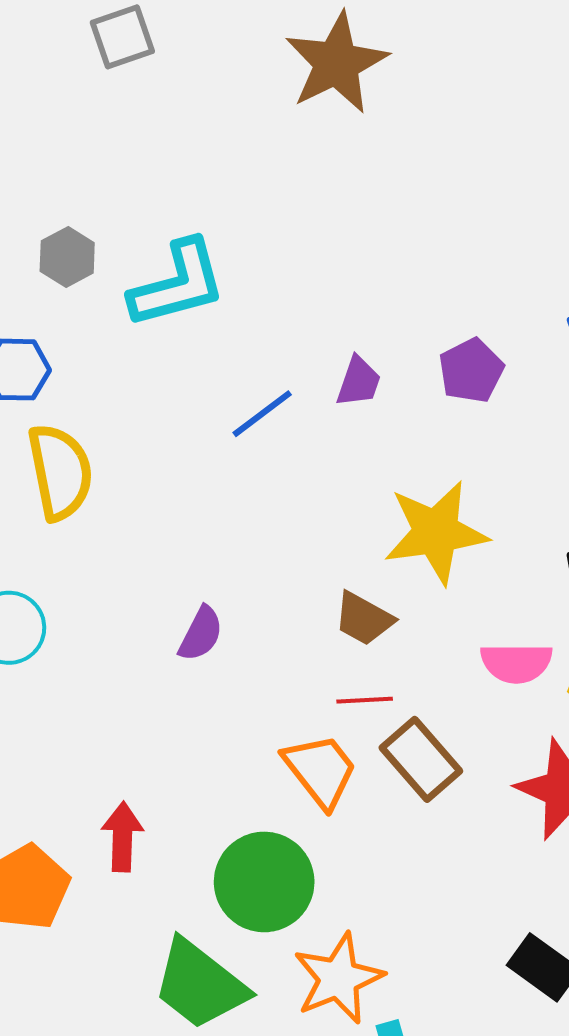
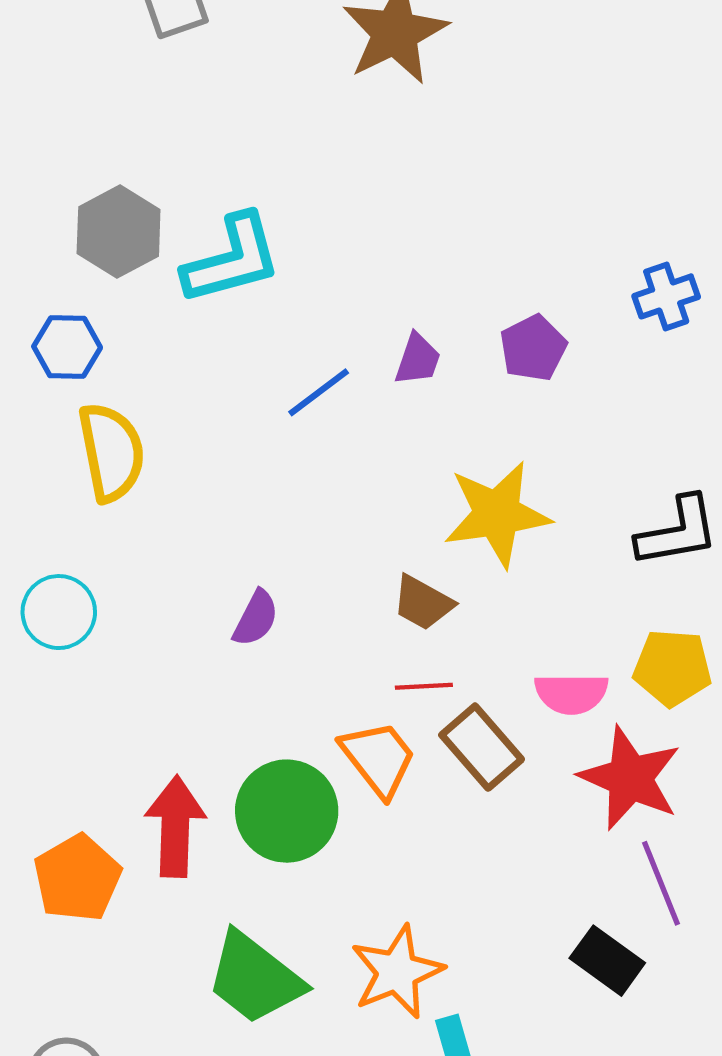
gray hexagon: (67, 257) -> (119, 231), size x1.5
pink semicircle: (516, 663) -> (571, 693), moved
red arrow: (122, 837) -> (175, 827), size x1.4
green circle: (264, 882) -> (287, 811), moved

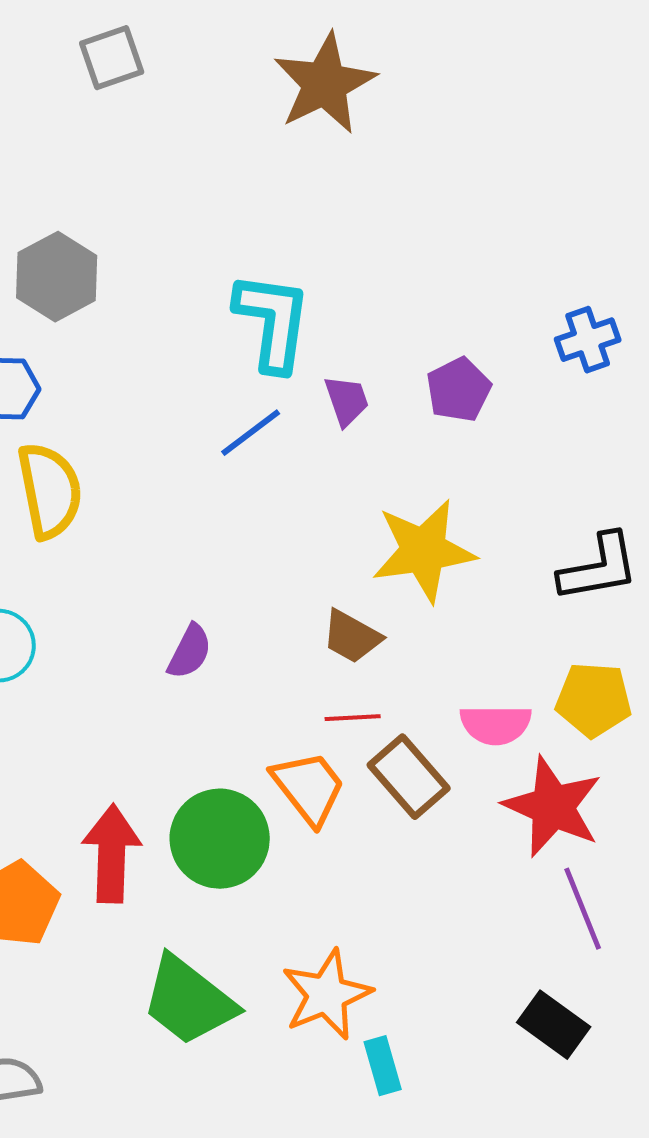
cyan L-shape: (232, 259) -> (273, 322), moved, turned -67
purple trapezoid: (418, 359) -> (347, 401), turned -38
black rectangle: (607, 961) -> (554, 1025), moved

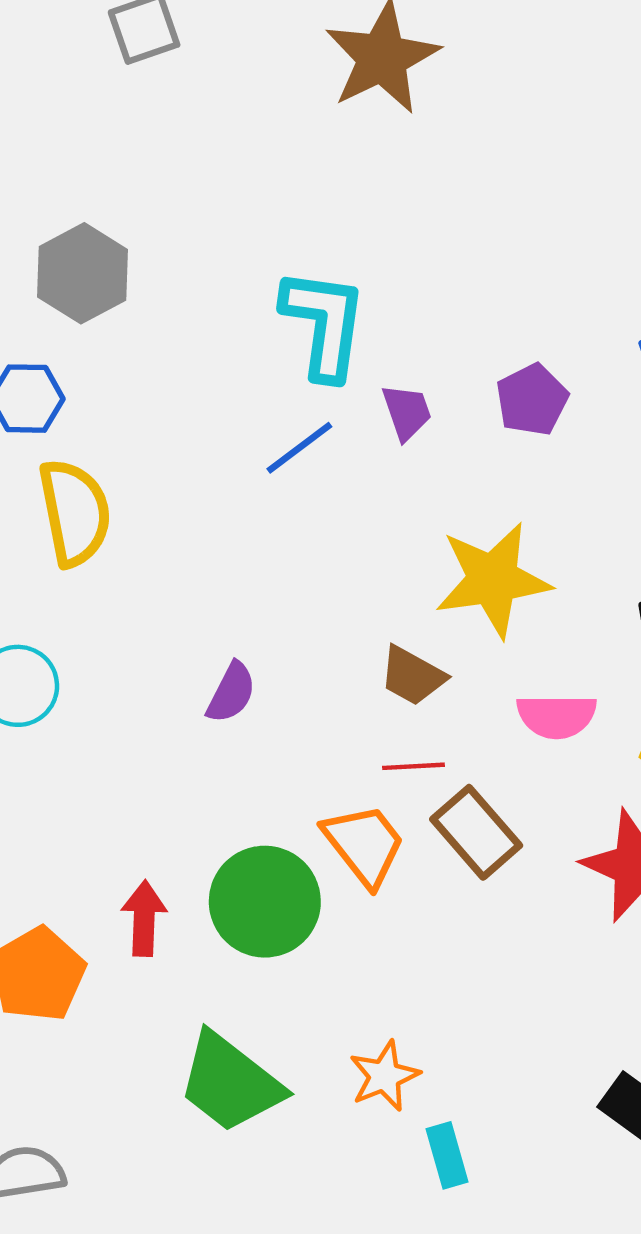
pink semicircle: (496, 725) -> (557, 716), moved
red arrow: (112, 854) -> (144, 918), size x0.7
orange star: (327, 995) -> (384, 1076), size x0.7

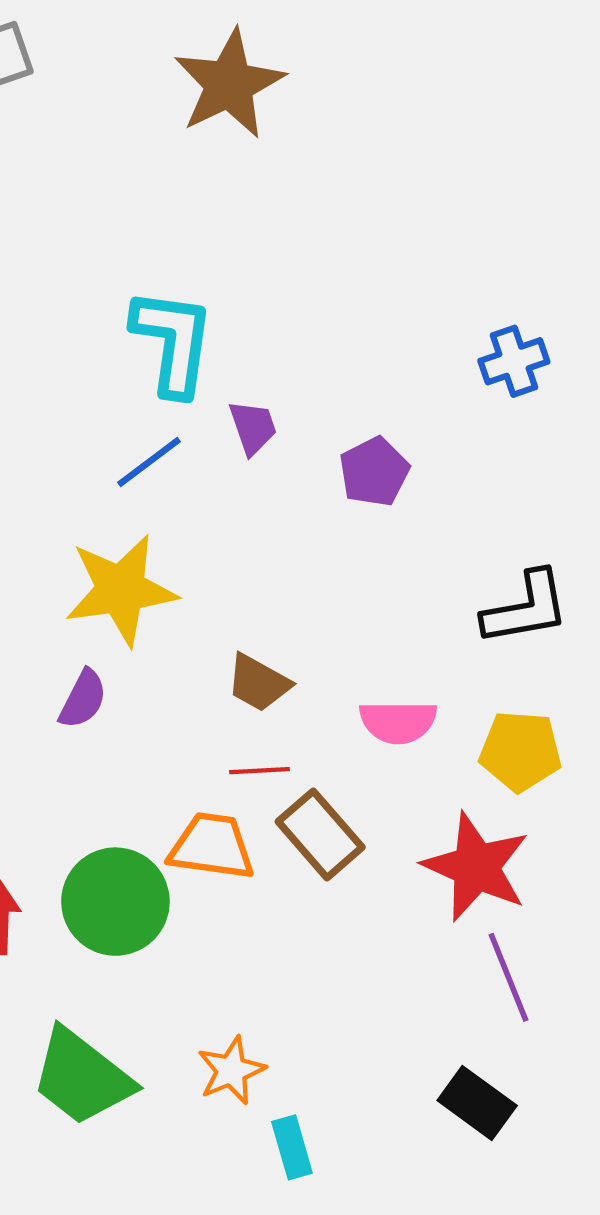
purple pentagon: (532, 400) -> (374, 472), moved
yellow star: (493, 580) -> (121, 590), moved
orange trapezoid: (364, 845) -> (212, 846), turned -44

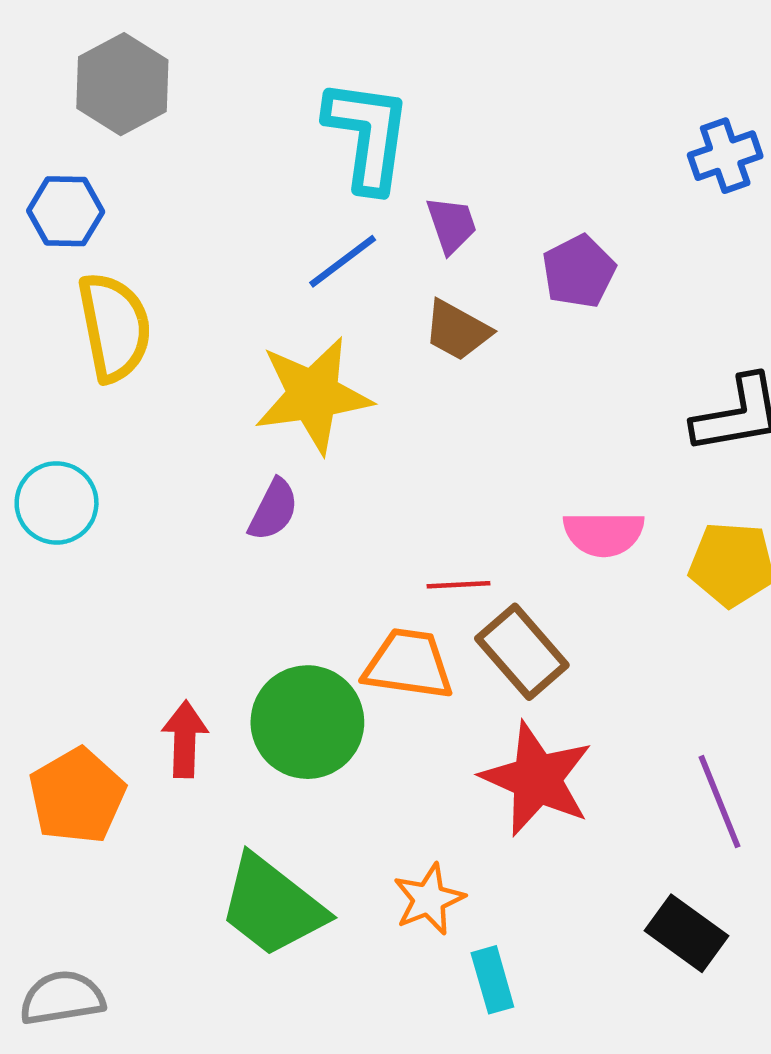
brown trapezoid: (258, 683) -> (457, 330), moved
red star: (476, 867) -> (537, 779), moved

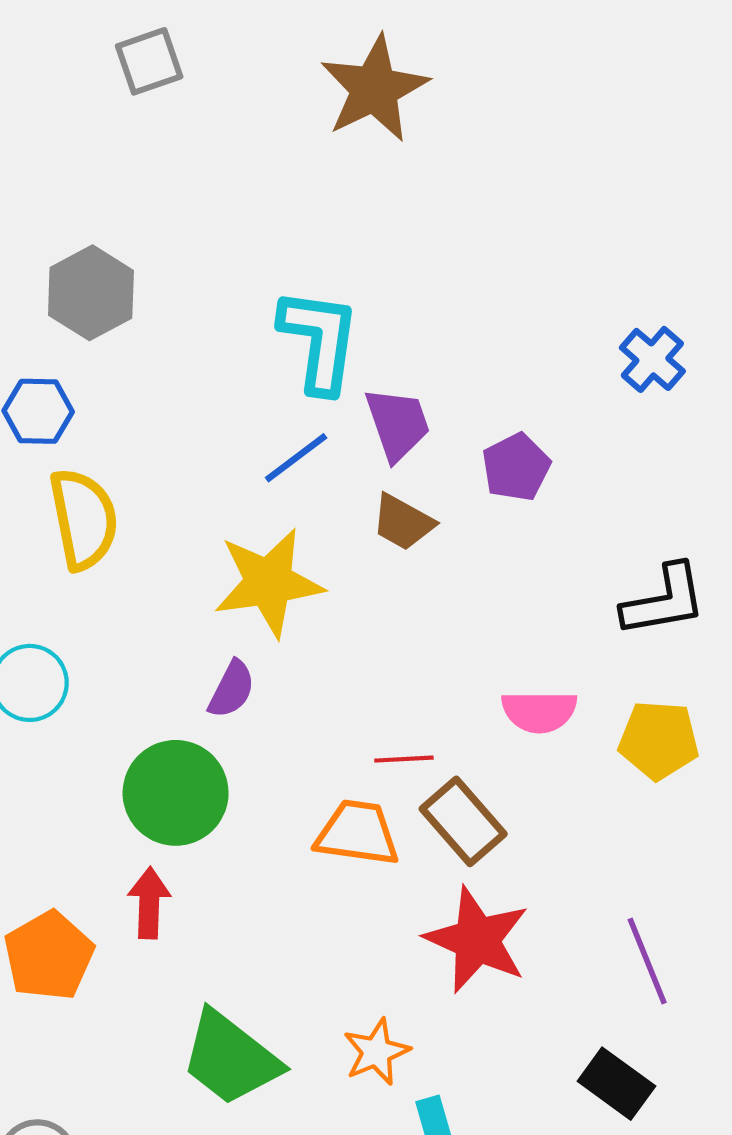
blue cross: (725, 156) -> (652, 359), turned -30
purple trapezoid: (452, 225) -> (398, 424), size x1.4
green circle: (307, 722) -> (176, 793), moved

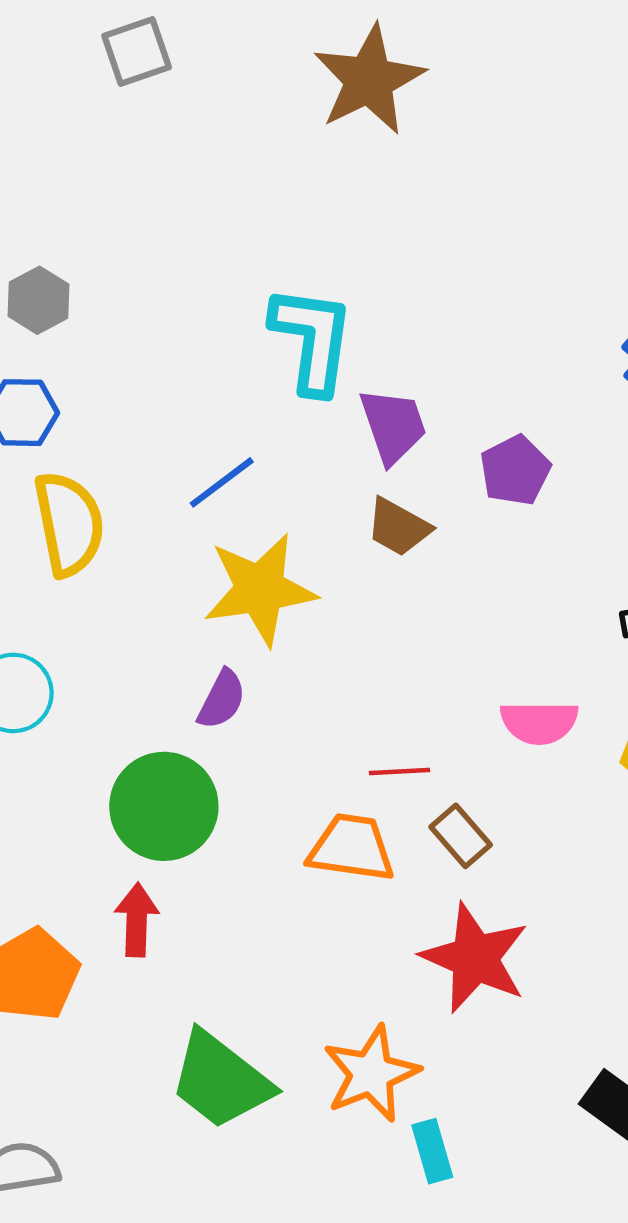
gray hexagon: (91, 293) -> (38, 300), moved, size x0.7
blue line: (296, 458) -> (222, 482), moved
brown rectangle: (463, 821) -> (461, 836), size x0.7
orange star: (376, 1052) -> (371, 1074), size x1.4

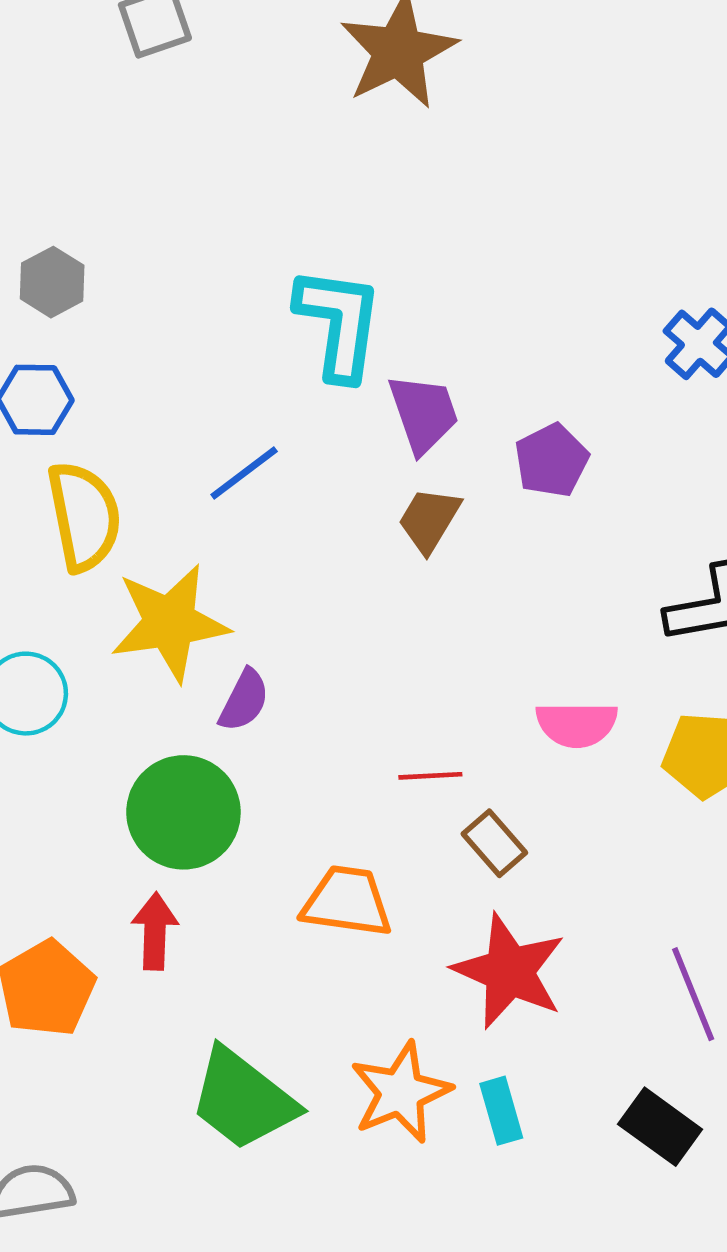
brown trapezoid: (398, 527) -> (429, 520), turned 92
yellow star: (260, 589) -> (170, 623), moved
orange trapezoid: (352, 848) -> (347, 902), moved
cyan rectangle: (432, 1151) -> (501, 1111), moved

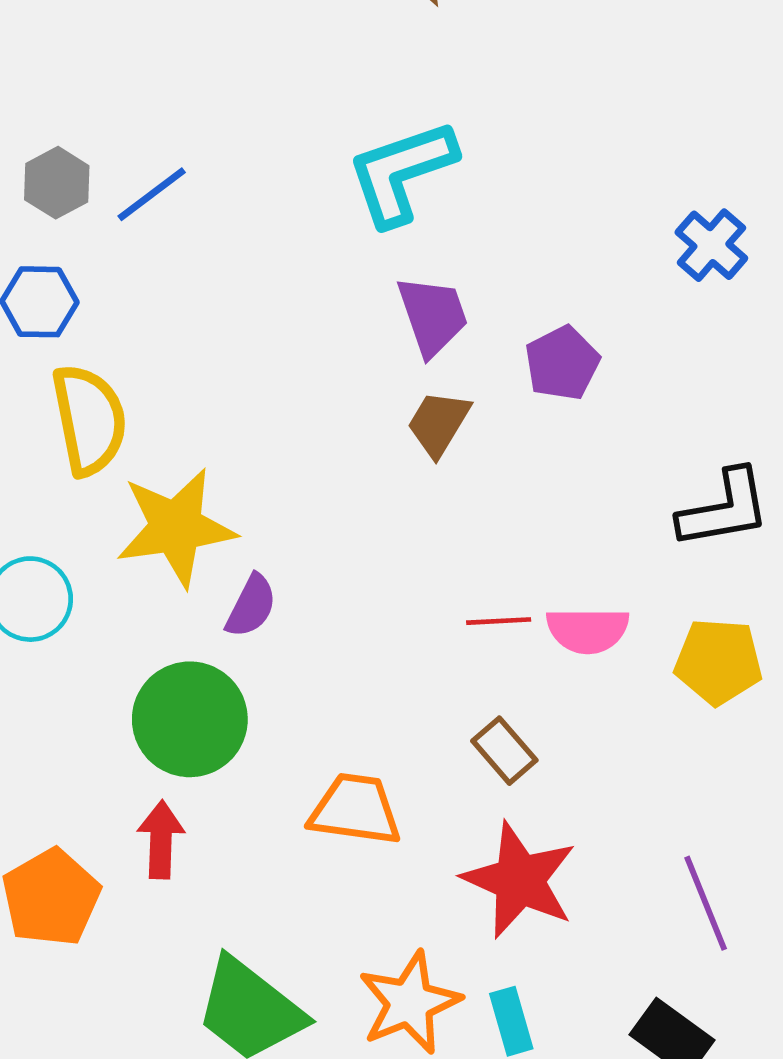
cyan L-shape: (339, 323) -> (401, 172), moved, turned -117
blue line: (244, 473) -> (152, 194), moved
red line: (430, 776) -> (499, 621), moved

